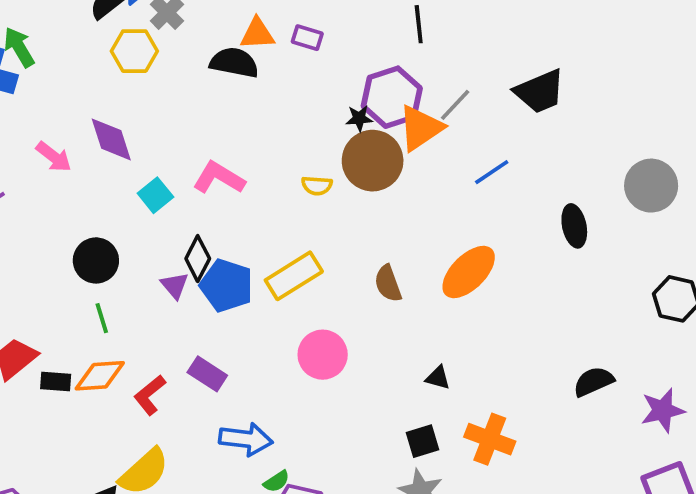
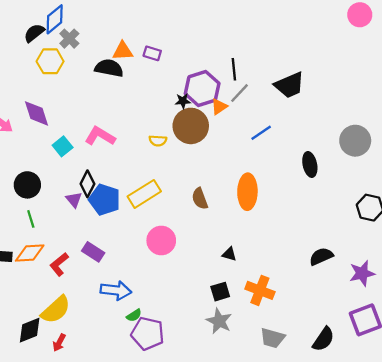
black line: (419, 24) -> (234, 69), moved
orange triangle: (421, 128) -> (219, 107), size x0.6
orange ellipse: (469, 272) -> (247, 192), turned -44

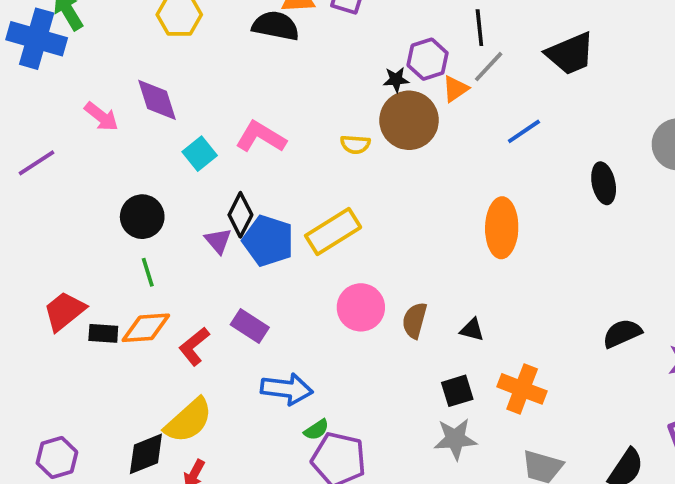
purple hexagon: (202, 88) -> (428, 59), size x0.7
brown semicircle: (200, 199) -> (415, 320), moved, turned 35
gray star: (219, 321) -> (455, 439), turned -30

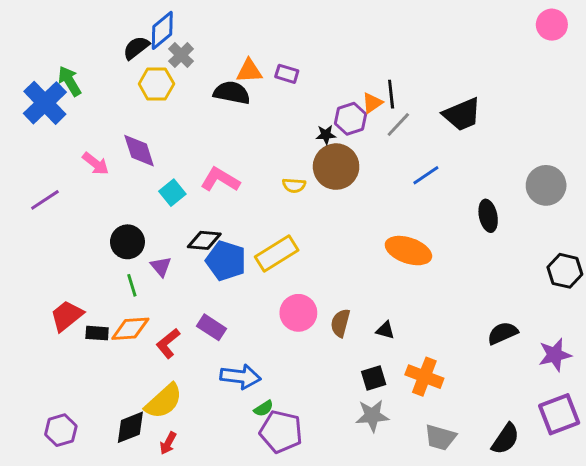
blue cross: (37, 39) -> (45, 103), turned 30
orange triangle: (455, 89) -> (372, 103), moved
black diamond: (240, 215) -> (204, 240), turned 68
orange ellipse: (502, 228) -> (408, 251), turned -72
purple triangle: (218, 241) -> (161, 266), moved

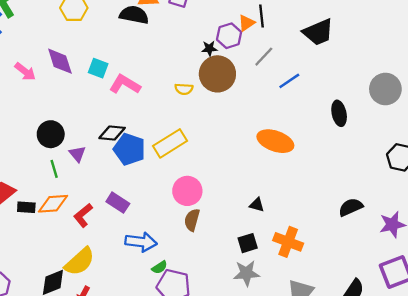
gray line: (398, 125) -> (264, 57), moved
cyan square: (172, 193) -> (98, 68), moved, turned -30
brown semicircle: (340, 323) -> (192, 220), moved

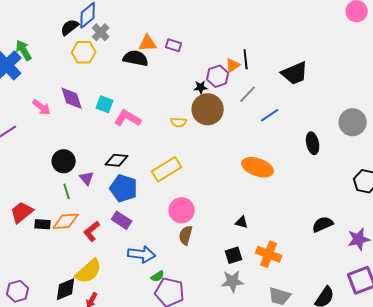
blue pentagon: (129, 149) -> (124, 188), moved

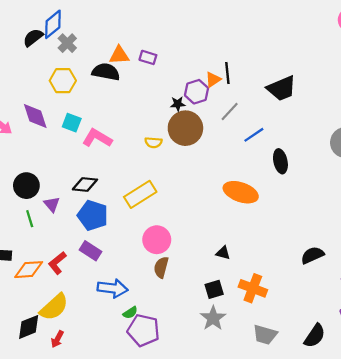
yellow hexagon: (84, 52) -> (63, 81), moved
black ellipse: (313, 143) -> (280, 161), moved
orange diamond: (66, 221) -> (29, 270), moved
gray star: (233, 281) -> (213, 318), turned -30

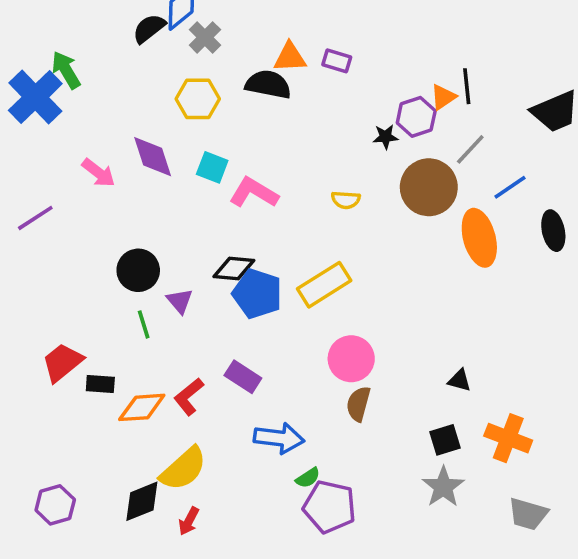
brown circle: (185, 128) -> (429, 187), moved
orange ellipse: (241, 192) -> (479, 238), moved, turned 56
blue pentagon: (93, 215) -> (257, 294), moved

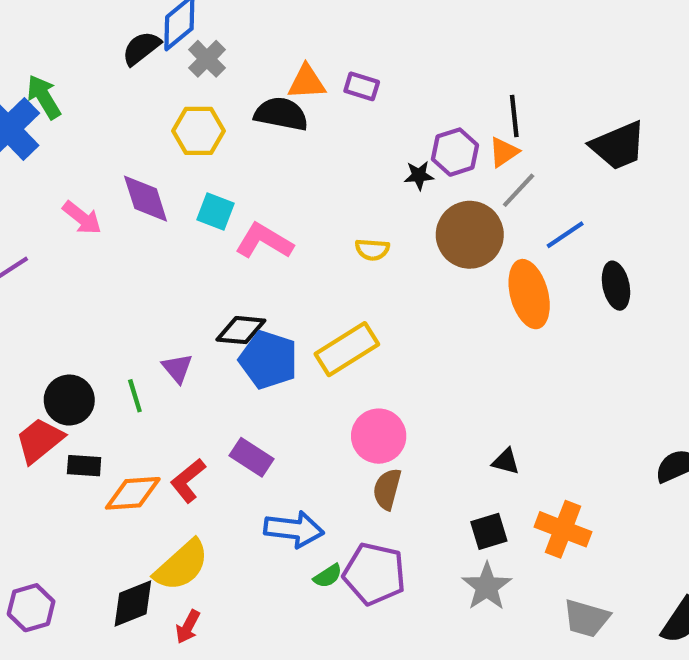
orange triangle: (443, 97) -> (504, 152), moved
black circle: (138, 270) -> (69, 400), moved
purple pentagon: (330, 507) -> (374, 574), moved

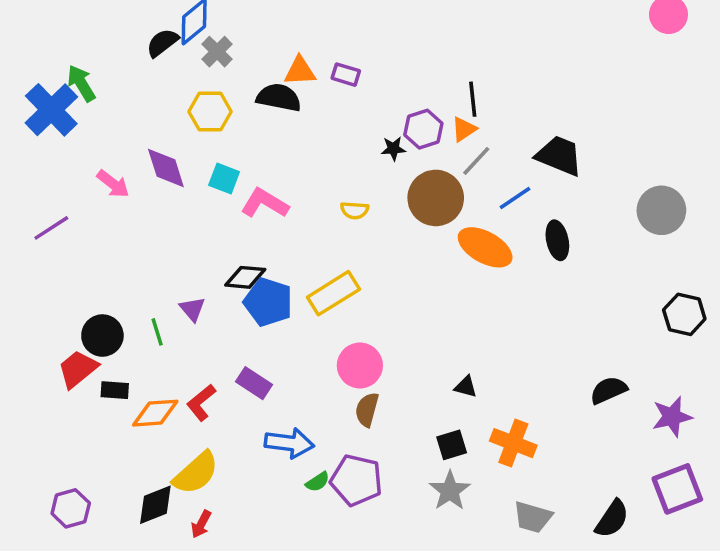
black trapezoid: (618, 146) -> (559, 156), moved, turned -135
orange ellipse: (529, 294) -> (485, 247), turned -46

